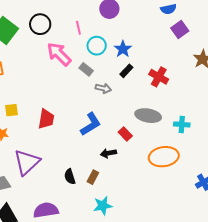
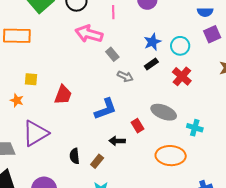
cyan circle: (97, 46) -> (180, 46), moved
pink arrow: (59, 54) -> (89, 34), turned -40

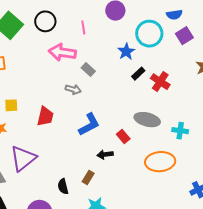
cyan circle: (180, 46) -> (149, 34), moved, size x1.4
black rectangle: (151, 64) -> (138, 74), moved
gray arrow: (125, 76) -> (73, 89), moved
black semicircle: (75, 156) -> (63, 186), moved

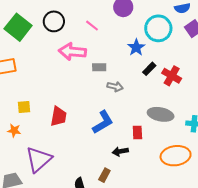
pink line: (83, 27) -> (92, 26), turned -40
gray rectangle: (88, 69) -> (99, 67), turned -40
gray arrow: (73, 89) -> (115, 87), moved
red rectangle: (123, 137) -> (137, 133), turned 40

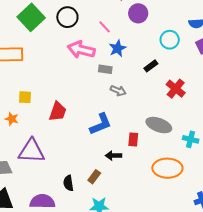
cyan circle: (158, 28) -> (170, 40), size x0.7
blue star: (136, 47) -> (117, 48), moved
black rectangle: (149, 69) -> (151, 66), moved
purple triangle: (39, 159) -> (31, 151), turned 36

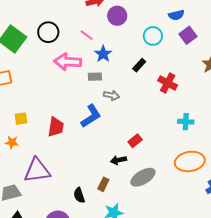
blue L-shape: (101, 124) -> (91, 116), moved
gray ellipse: (159, 125) -> (143, 177), moved, turned -40
red rectangle: (133, 139) -> (135, 141), turned 56
cyan cross: (191, 139) -> (186, 122), moved
orange ellipse: (167, 168) -> (190, 161), moved

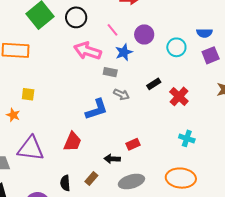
purple circle: (117, 16) -> (144, 34), moved
black rectangle: (139, 65) -> (154, 84), moved
red trapezoid: (56, 127) -> (72, 142), moved

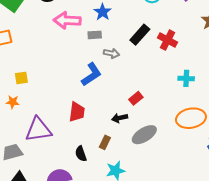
black rectangle: (154, 84) -> (140, 35), size x1.5

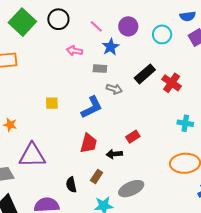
pink arrow: (67, 20) -> (74, 51), size x0.6
yellow square: (21, 78) -> (52, 103), moved
red trapezoid: (77, 112) -> (89, 143), moved
gray ellipse: (144, 135) -> (131, 189), moved

